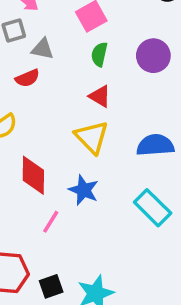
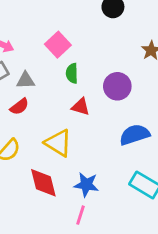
purple circle: (153, 56) -> (117, 86), moved
yellow triangle: (92, 137) -> (58, 143), moved
pink line: (51, 222) -> (81, 215), moved

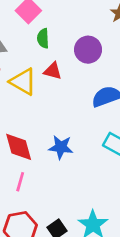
yellow triangle: (58, 143) -> (23, 82), moved
pink line: (81, 215) -> (20, 182), moved

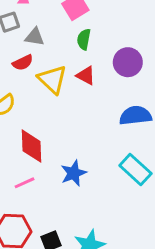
blue star: (61, 147) -> (74, 173), moved, turned 30
pink line: (20, 182) -> (24, 183), turned 36

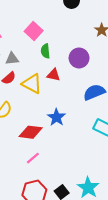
red diamond: (32, 146) -> (31, 132), turned -65
blue star: (74, 173) -> (56, 117), moved

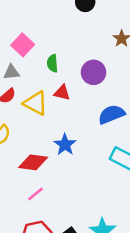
pink square: (34, 31) -> (23, 45), moved

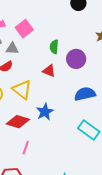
green semicircle: (52, 63) -> (54, 47), moved
yellow triangle: (35, 103) -> (22, 90), moved
pink line: (35, 194) -> (26, 148), moved, turned -40

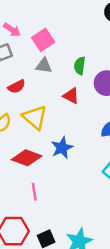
gray triangle: (12, 49) -> (44, 66), moved
pink line: (26, 148) -> (34, 192), turned -32

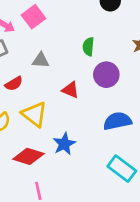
pink square: (43, 40) -> (33, 17), moved
green semicircle: (80, 66) -> (88, 47), moved

